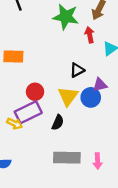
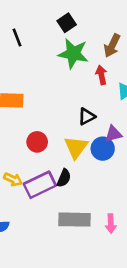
purple rectangle: (28, 112) -> (40, 185), moved

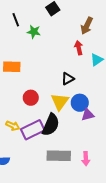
green star: (73, 54) -> (34, 32), moved, size x0.6
purple triangle: (113, 134) -> (88, 115), moved
black semicircle: (64, 178) -> (51, 125), size x1.6

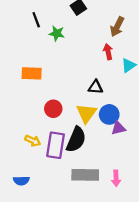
black triangle: (68, 79) -> (96, 87), turned 32
purple rectangle: (33, 130) -> (56, 145), turned -55

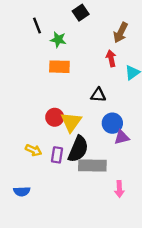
orange rectangle: (32, 73) -> (59, 67), moved
yellow triangle: (86, 113) -> (71, 122), moved
purple rectangle: (56, 145) -> (57, 155), size x0.6
gray rectangle: (85, 175) -> (92, 165), moved

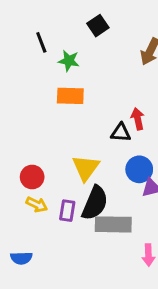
red arrow: (111, 58) -> (138, 119), moved
red circle: (55, 117) -> (32, 177), moved

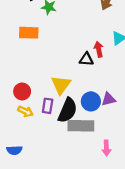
orange rectangle: (70, 96) -> (29, 33), moved
blue circle: (139, 169) -> (91, 101), moved
purple rectangle: (67, 211) -> (48, 106), moved

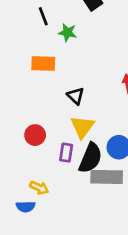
black triangle: (86, 59) -> (76, 96), moved, turned 40
yellow arrow: (25, 111) -> (39, 188), moved

